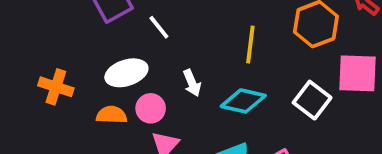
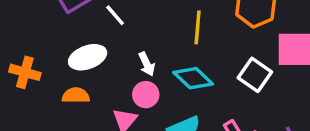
cyan diamond: (243, 101) -> (193, 78), turned 33
pink circle: (151, 108) -> (146, 95), moved

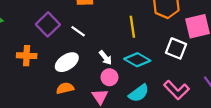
orange cross: (25, 72) -> (27, 56), moved

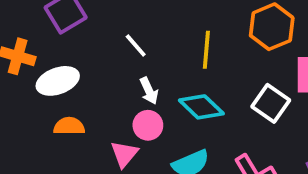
white line: (78, 31) -> (136, 46), moved
white ellipse: (67, 62) -> (58, 81), moved

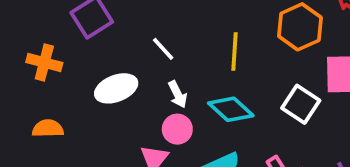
white ellipse: (58, 81) -> (116, 88), moved
orange semicircle: (69, 126) -> (48, 128), moved

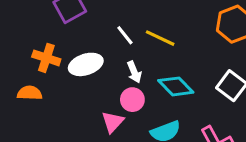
yellow line: (235, 52) -> (160, 38), moved, turned -72
orange cross: (44, 62) -> (46, 58), moved

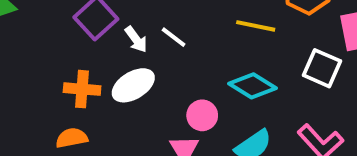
yellow line: (160, 38) -> (256, 26), moved
white arrow: (134, 72) -> (136, 39), moved

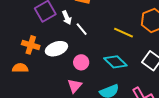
white arrow: (136, 39) -> (67, 18), moved
pink circle: (202, 115) -> (81, 62), moved

